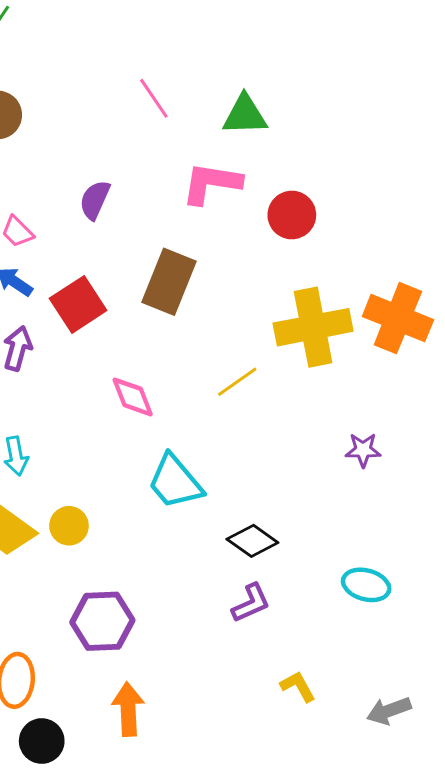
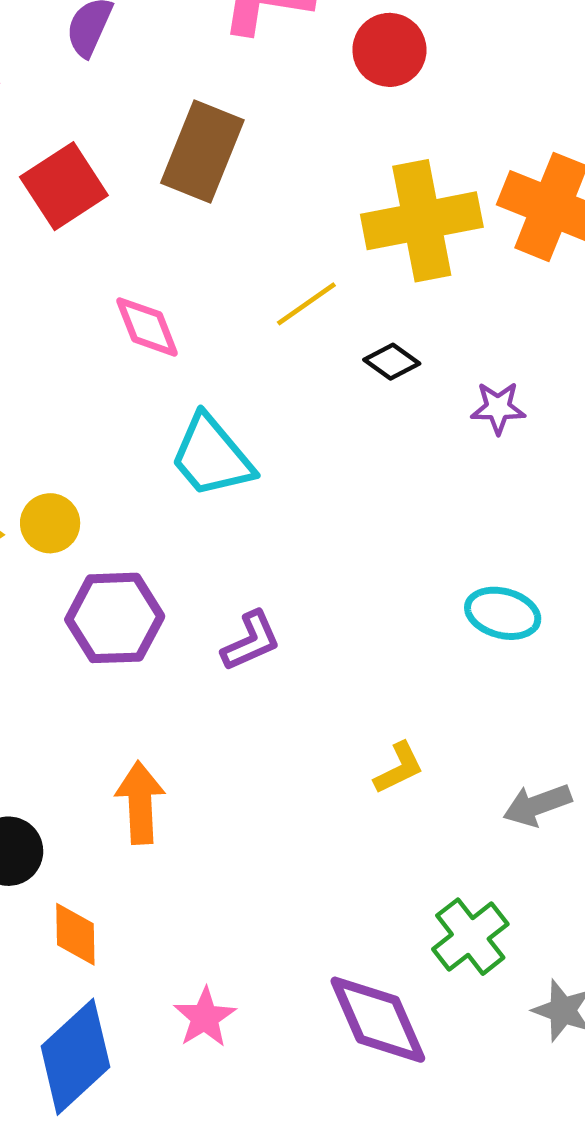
black diamond: (252, 541) -> (392, 362), moved, size x0.7
purple L-shape: (251, 603) -> (251, 641), moved
purple hexagon: (102, 621) -> (115, 618), moved
yellow L-shape: (298, 686) -> (399, 768), turned 93

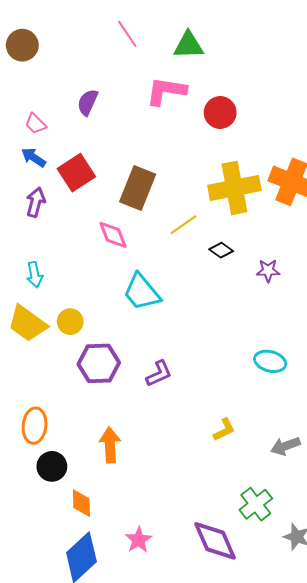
brown rectangle: (202, 151) -> (138, 188), moved

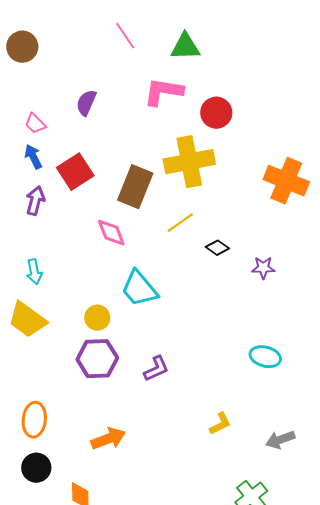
blue arrow: (34, 157) -> (33, 157), turned 30
yellow cross: (234, 188) -> (189, 162), moved
yellow circle: (70, 322) -> (97, 318), moved
orange arrow: (110, 445) -> (108, 439), turned 72
black circle: (52, 466) -> (36, 468), moved

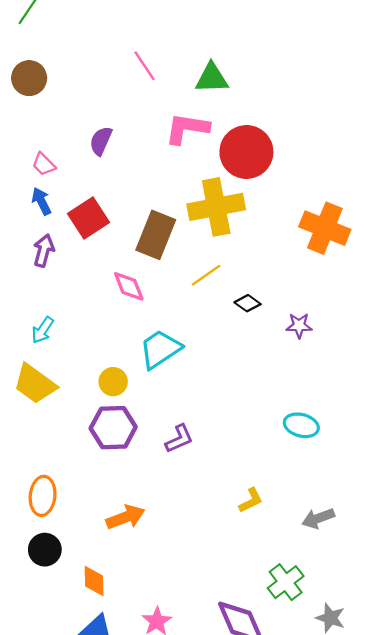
red circle: (216, 113) -> (246, 152), size x1.5
cyan arrow: (34, 272) -> (43, 330), turned 45
cyan trapezoid: (139, 289) -> (160, 349), turned 96

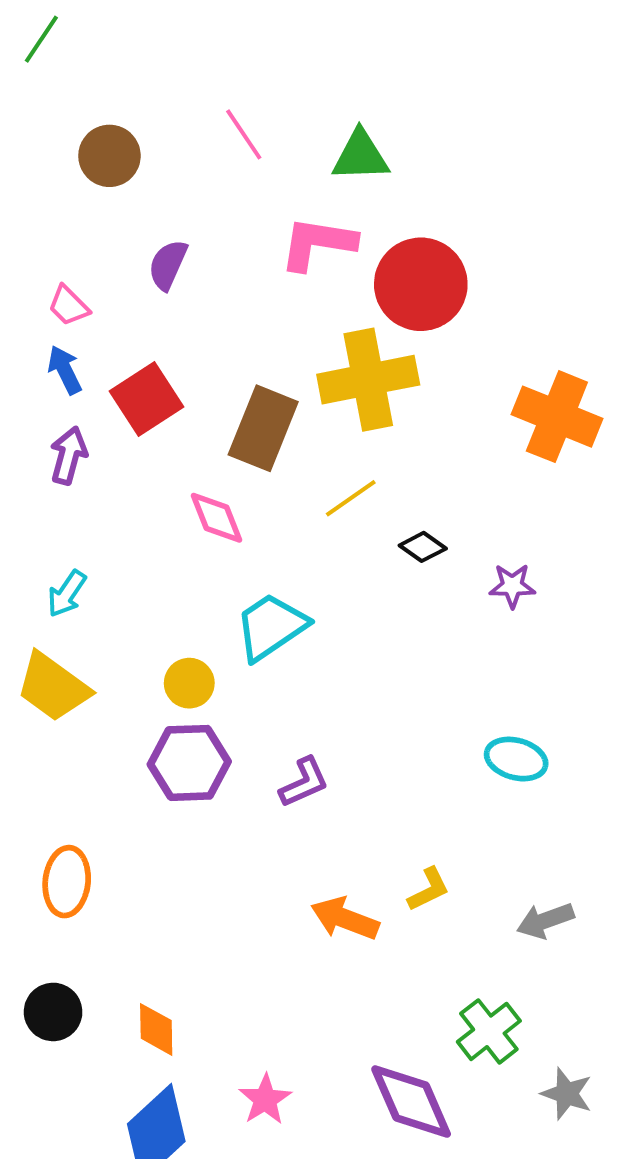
brown circle: (29, 78) -> (109, 156), moved
orange arrow: (125, 517) -> (345, 919), moved, turned -138
black circle: (45, 550) -> (53, 1012), moved

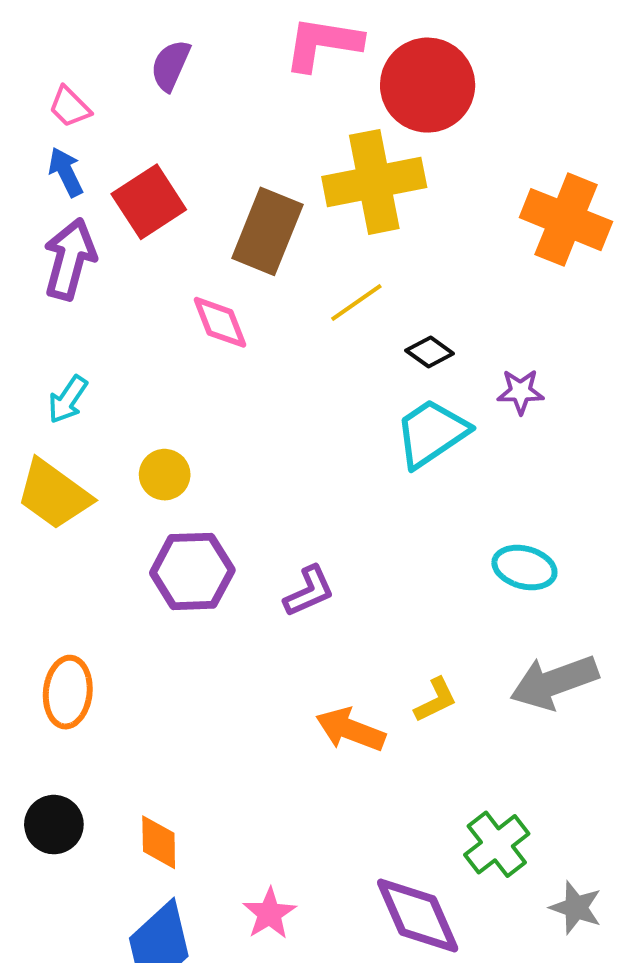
purple arrow: (69, 455) -> (70, 259), size x1.4
cyan trapezoid: (271, 627) -> (432, 433), moved
yellow circle: (189, 683) -> (165, 475), moved
gray arrow: (545, 921) -> (554, 682), moved, size x1.5

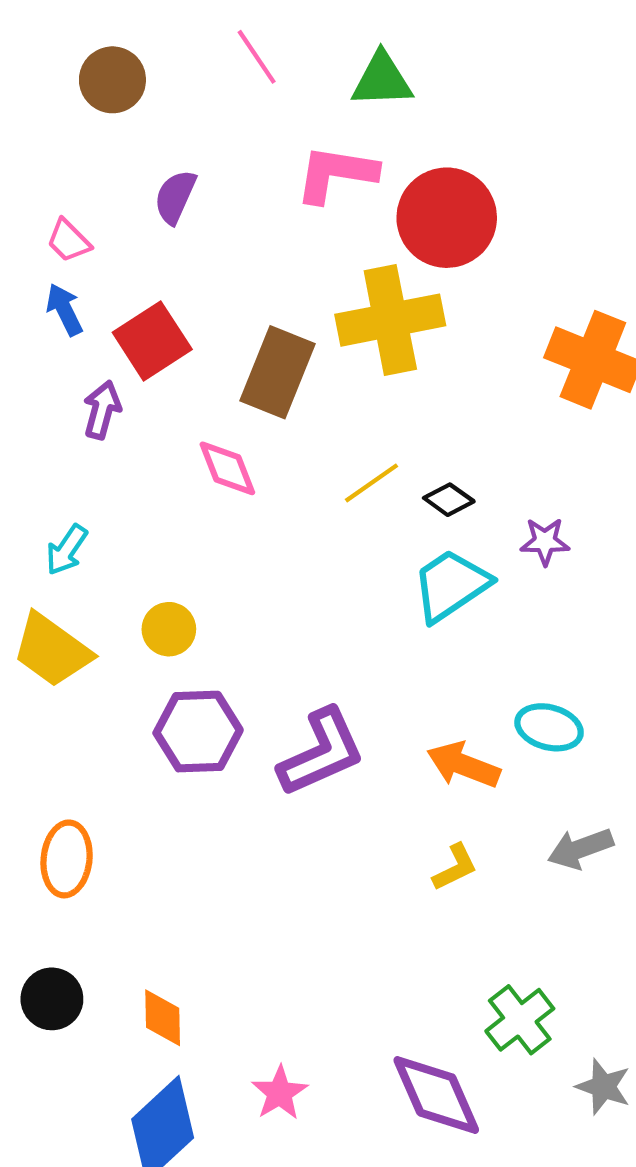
purple arrow: (70, 259) -> (102, 410), moved, size x0.7
yellow line: (356, 303) -> (371, 483), moved
purple L-shape: (309, 591) -> (321, 752), size x1.6
gray arrow: (554, 682) -> (580, 849), size x0.7
orange arrow: (350, 730) -> (463, 765), moved

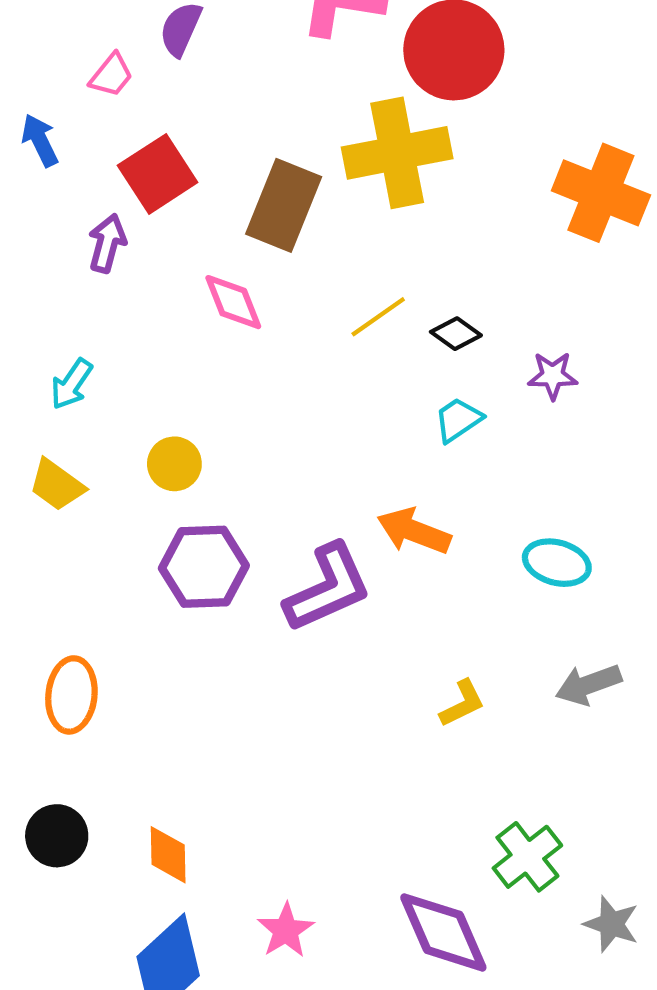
pink trapezoid: (69, 241) -> (111, 75), moved, turned -96
blue arrow: (64, 310) -> (40, 140), moved
cyan trapezoid: (451, 585) -> (458, 420), size x0.6
yellow trapezoid: (52, 650) -> (57, 485), size x0.7
orange arrow: (463, 765) -> (414, 531), moved

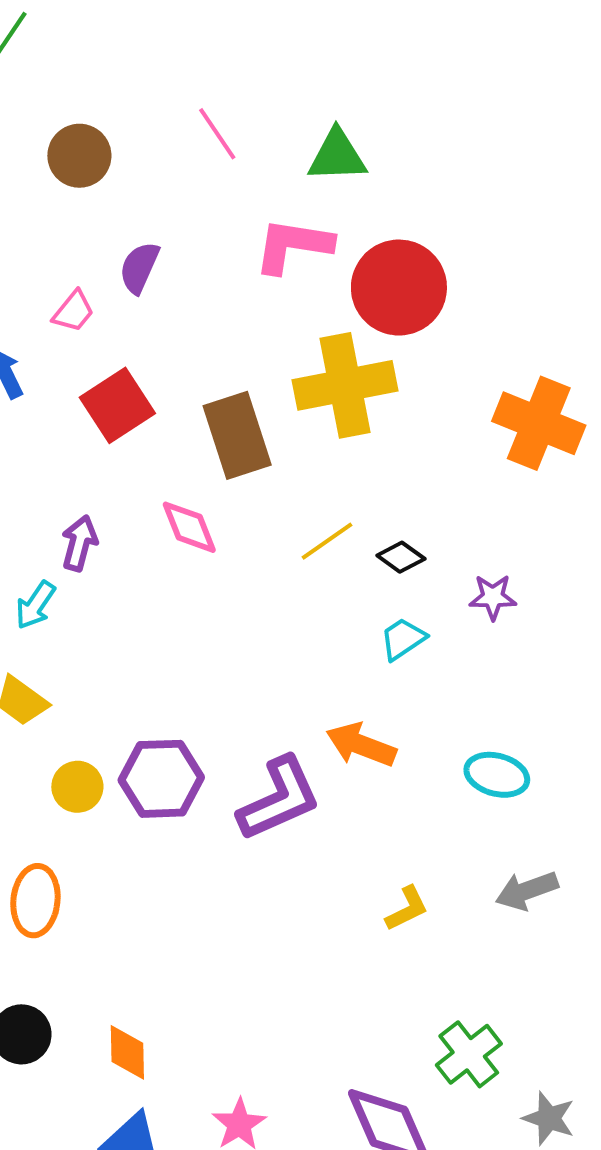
brown rectangle: (284, 205) -> (237, 435), turned -40
purple arrow: (107, 243) -> (79, 543), moved
yellow circle: (174, 464) -> (77, 787), moved

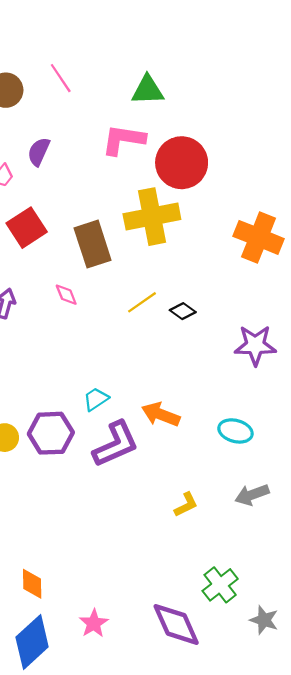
pink line: (217, 134) -> (61, 78), moved
pink diamond: (189, 527) -> (66, 295), size x0.7
purple star: (493, 597) -> (255, 345), moved, size x1.6
cyan trapezoid: (403, 639) -> (96, 399), moved

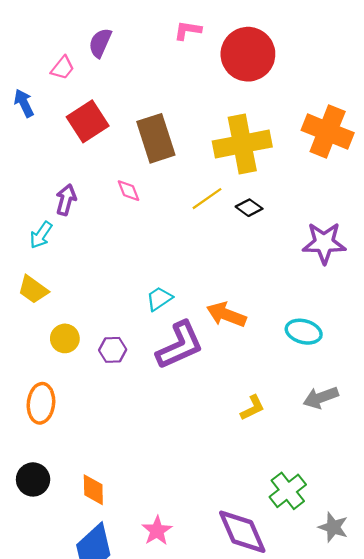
pink L-shape: (123, 140) -> (188, 30), size x0.6
yellow cross: (152, 217) -> (242, 144), moved
purple hexagon: (51, 433) -> (113, 350), moved, size x0.6

